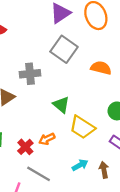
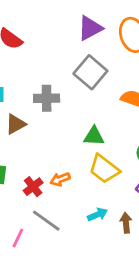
green triangle: (61, 105) -> (94, 136), moved, turned -42

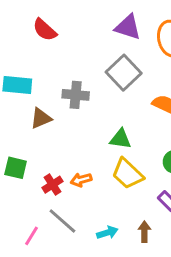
purple triangle: (90, 28) -> (128, 27), turned 40
cyan arrow: (97, 215) -> (107, 233), moved

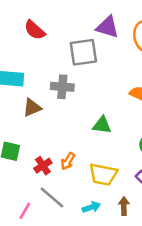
gray square: (124, 73) -> (83, 52), moved, turned 36
yellow trapezoid: (128, 174) -> (103, 174), moved, turned -32
orange arrow: (81, 180) -> (68, 161), turned -42

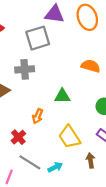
orange arrow: (68, 161) -> (38, 116), moved
yellow trapezoid: (103, 174) -> (69, 137), turned 55
cyan arrow: (91, 207) -> (55, 167), moved

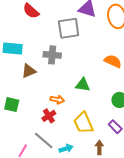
orange arrow: (38, 116) -> (57, 100), turned -112
red cross: (18, 137) -> (49, 116), moved

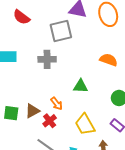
brown triangle: (29, 71) -> (32, 111), moved
orange arrow: (57, 100) -> (57, 104), turned 48

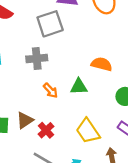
orange semicircle: (109, 60) -> (102, 64), moved
orange arrow: (57, 104) -> (51, 91), moved

